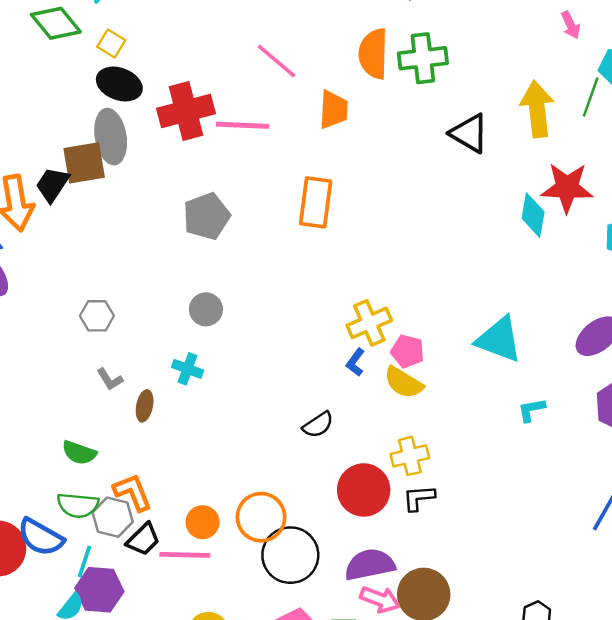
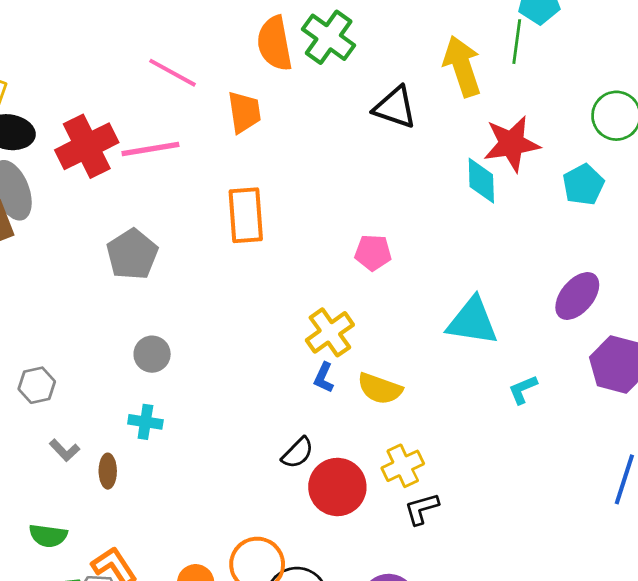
green cross: (423, 58) -> (329, 37), turned -36
pink pentagon: (407, 351) -> (373, 253), moved
red circle: (364, 490) -> (337, 487), moved

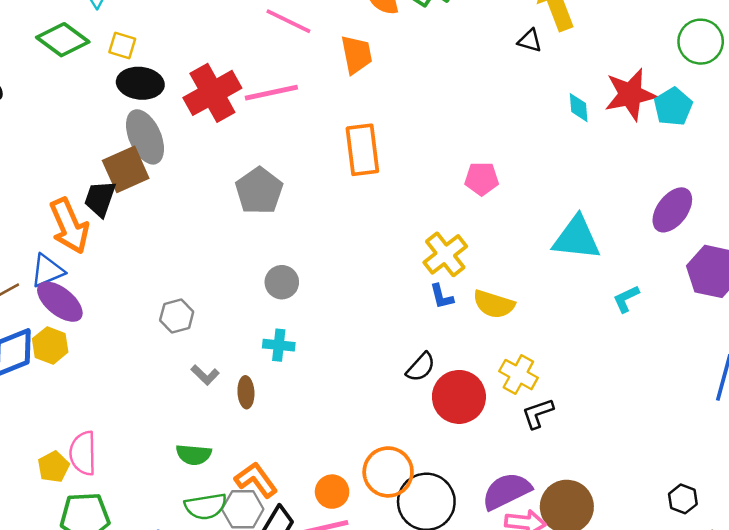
black triangle: (395, 107) -> (530, 41), moved, size x0.6
red star: (512, 144) -> (630, 94), moved
cyan diamond: (481, 181) -> (579, 108), size x0.7
blue L-shape: (324, 378) -> (442, 296), turned -36
yellow cross: (403, 466) -> (518, 375), turned -33

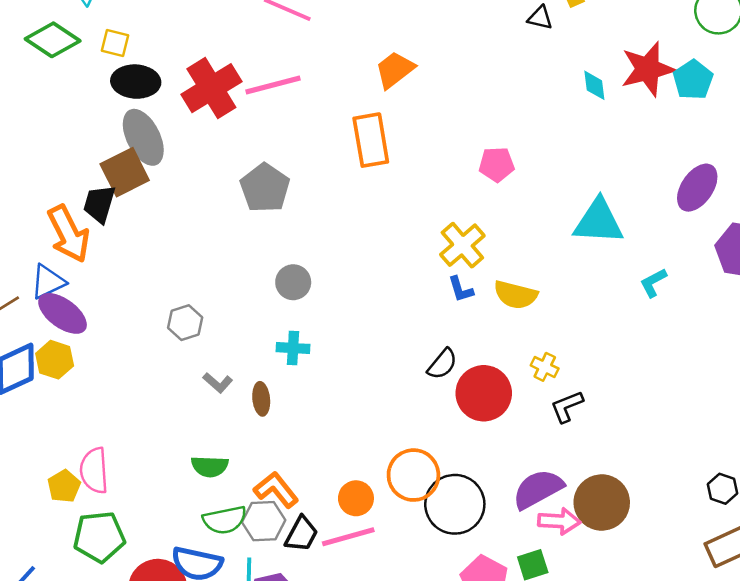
orange trapezoid: (356, 55) -> (395, 70), moved, turned -114
yellow cross: (518, 375) -> (545, 367), size x0.7

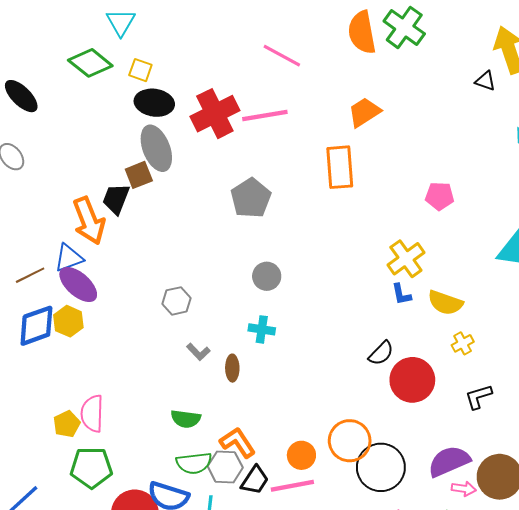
brown square: (125, 172) -> (139, 175), size x0.7
yellow cross: (545, 367) -> (463, 343), moved, turned 30
pink arrow: (559, 521) -> (464, 489), size x0.7

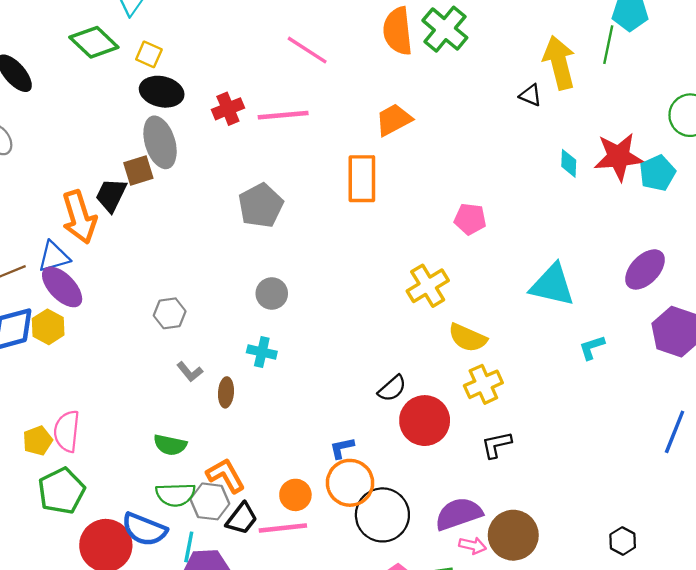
red cross: (215, 114) -> (228, 109), size x0.6
blue L-shape: (401, 294) -> (342, 448), moved, turned 85
yellow cross: (463, 343) -> (483, 384), size x1.5
green pentagon: (91, 468) -> (61, 491), turned -30

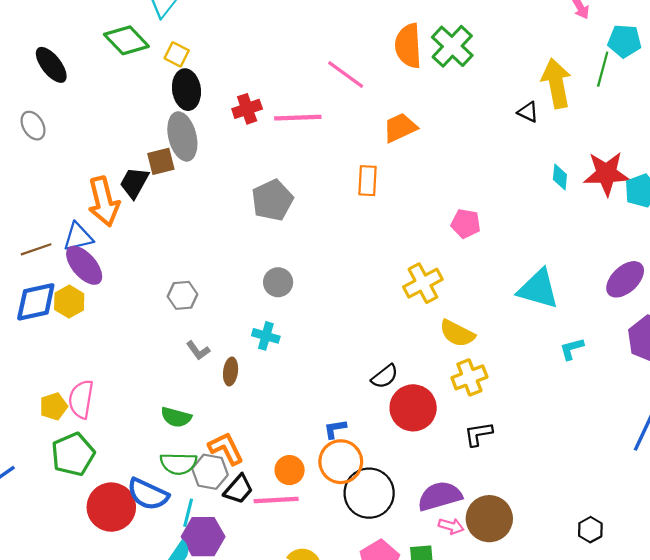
pink line: (307, 50) -> (346, 75), moved
black ellipse: (162, 92) -> (186, 90), turned 66
orange rectangle: (362, 179) -> (367, 181), size x0.7

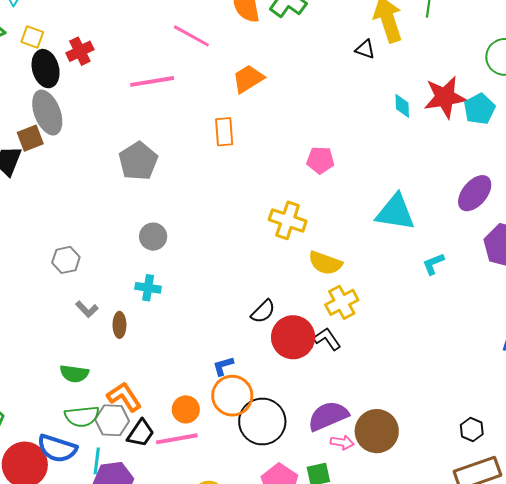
red cross: (247, 109) -> (80, 51), moved
yellow cross: (423, 283) -> (288, 220), turned -36
black L-shape: (478, 434) -> (327, 339), moved, turned 72

